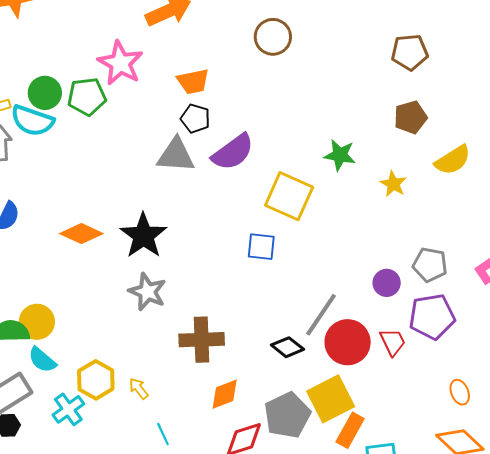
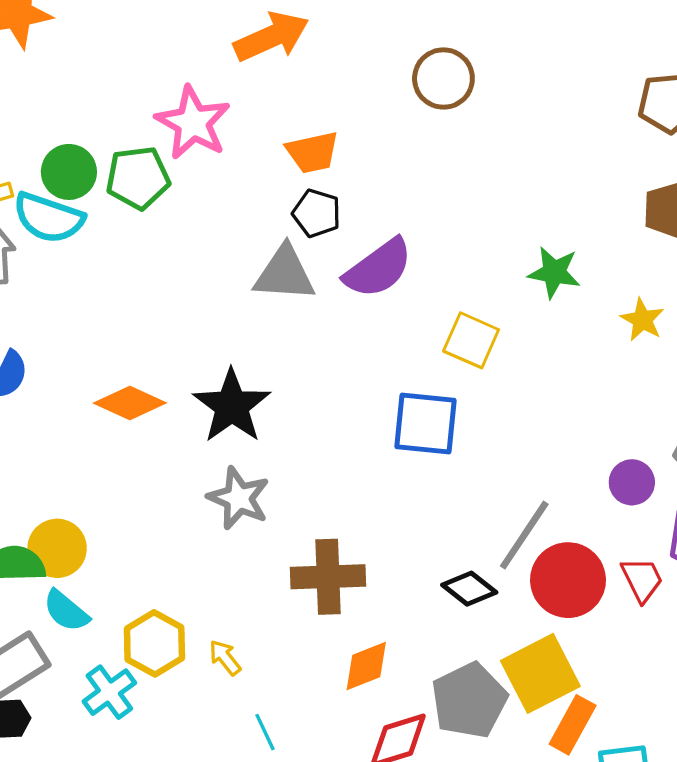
yellow square: (289, 196) -> (471, 340), size x0.7
blue square: (261, 247) -> (425, 424), size x1.4

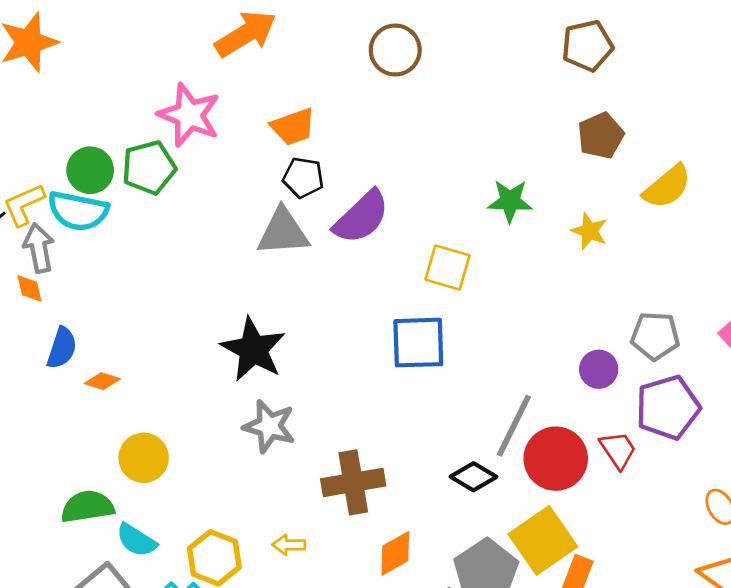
orange diamond: (130, 403) -> (102, 381), moved, size x0.6
yellow circle: (57, 548) -> (144, 458), moved
yellow arrow: (225, 658) -> (289, 545), moved, turned -44

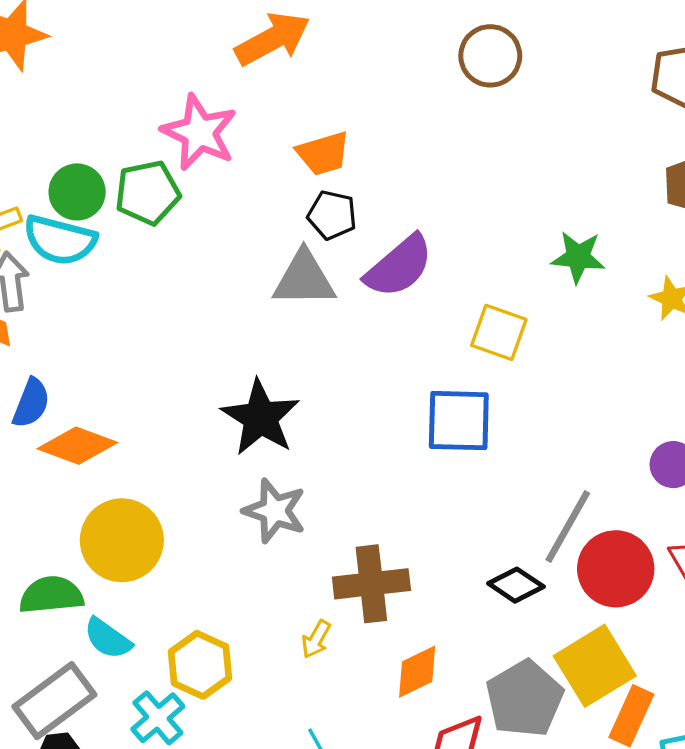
brown circle: (395, 50) -> (490, 56), moved
orange diamond: (102, 381) -> (77, 446), size x1.8
yellow circle: (144, 458) -> (122, 540), size x1.4
yellow arrow: (289, 545) -> (316, 639), moved, turned -64

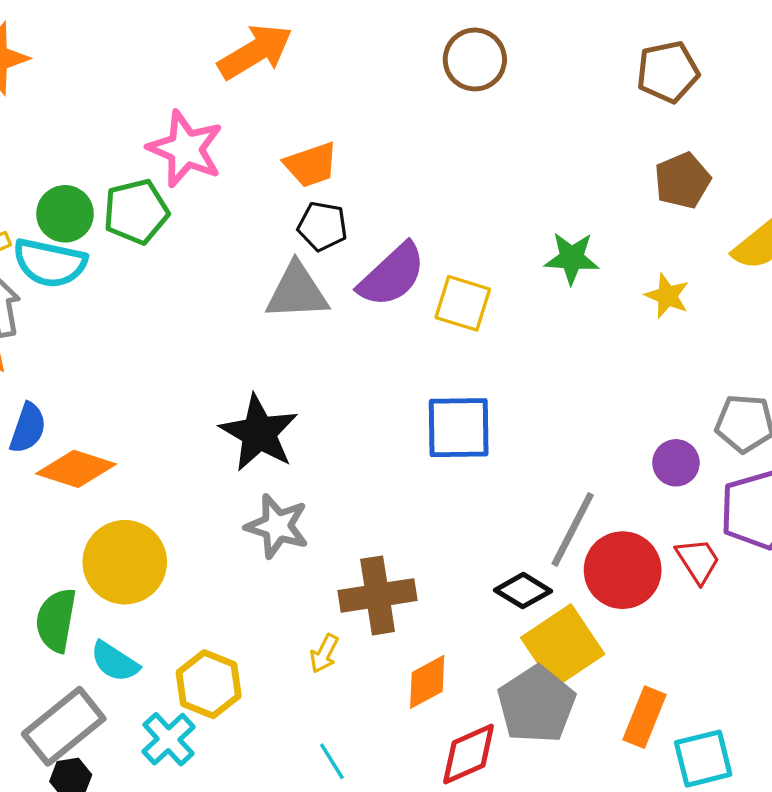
yellow square: (499, 332) -> (463, 303), moved
green semicircle: (51, 595) -> (56, 620), turned -72
yellow square: (595, 666) -> (563, 646), moved

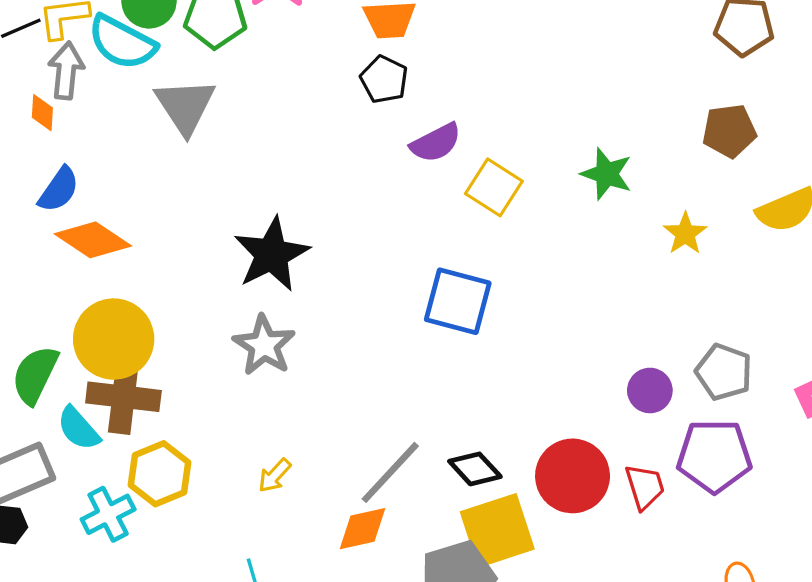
purple semicircle: (392, 275) -> (436, 143), size x0.7
gray triangle: (297, 292) -> (185, 106), moved, turned 44
gray line: (573, 529) -> (390, 472), moved
brown cross: (378, 595) -> (123, 397), moved

